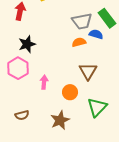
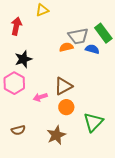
orange semicircle: (79, 42) -> (66, 47), moved
brown triangle: (88, 71) -> (63, 86), moved, turned 30
pink arrow: (44, 82) -> (40, 97), turned -112

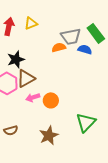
yellow triangle: (42, 10) -> (31, 23), moved
brown triangle: (63, 86) -> (26, 78), moved
orange circle: (66, 107) -> (51, 100), moved

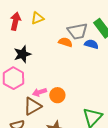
orange semicircle: (59, 47) -> (65, 42), turned 32
brown triangle: (26, 78) -> (32, 106), moved

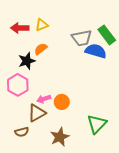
red arrow: (15, 21) -> (20, 28), turned -102
orange semicircle: (65, 42) -> (41, 49), moved, turned -56
blue semicircle: (91, 44) -> (96, 51), size x1.5

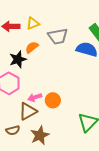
gray trapezoid: (82, 38) -> (58, 36), moved
brown star: (60, 137) -> (40, 135), moved

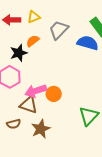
gray trapezoid: (58, 36) -> (59, 30), turned 145
pink arrow: (35, 97) -> (36, 91), size x1.5
brown triangle: (28, 111) -> (29, 105), turned 48

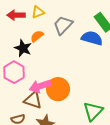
black star: (19, 53) -> (23, 48), turned -30
orange circle: (54, 94) -> (58, 89), size x1.5

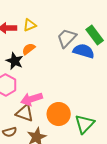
gray trapezoid: (63, 25) -> (67, 38), moved
orange circle: (58, 89) -> (59, 114), moved

